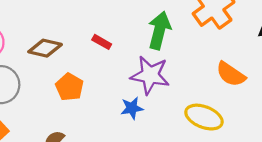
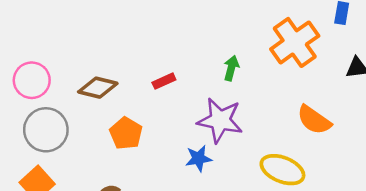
green arrow: (159, 30) -> (231, 68), size x0.6
red rectangle: (102, 42) -> (164, 81), turned -54

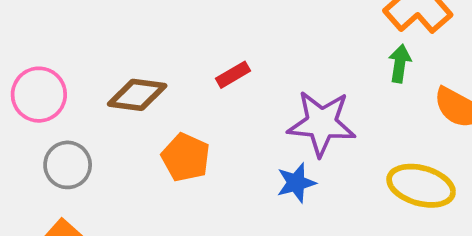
green arrow: (231, 68) -> (400, 64), moved
gray circle: (46, 130) -> (68, 165), size x0.7

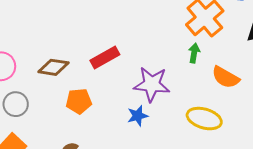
red rectangle: (233, 75) -> (105, 57), size x1.6
orange pentagon: (186, 157) -> (79, 101), turned -30

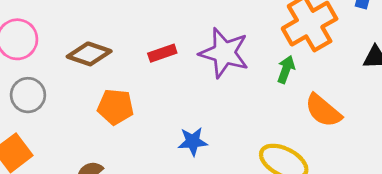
red rectangle: (105, 57) -> (162, 53), size x0.7
purple star: (152, 84) -> (224, 53), moved

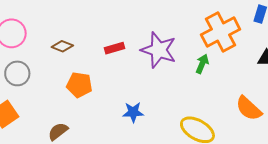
brown diamond: (89, 54) -> (62, 46), size x0.7
orange semicircle: (323, 111) -> (249, 108), moved

